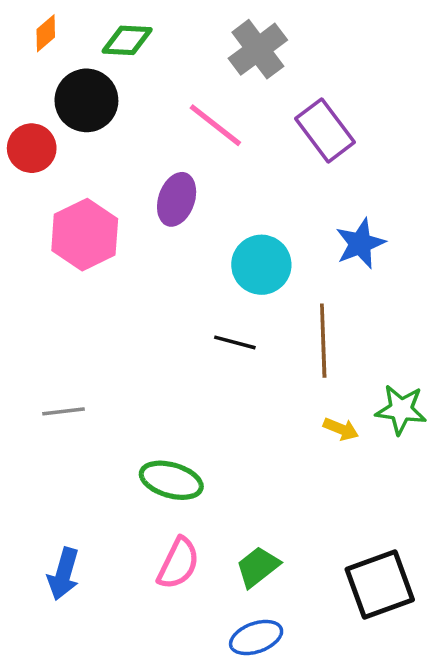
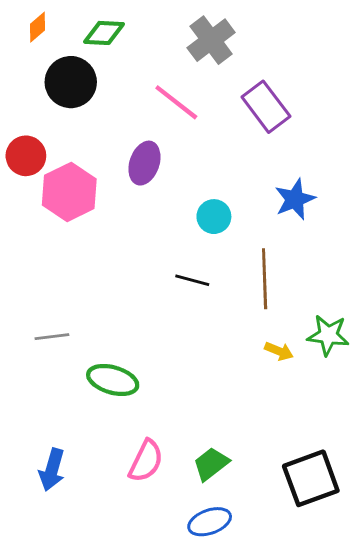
red circle: (32, 148) -> (26, 156), moved
cyan circle: (261, 265) -> (214, 217), size x0.7
green ellipse: (171, 480) -> (113, 380), moved

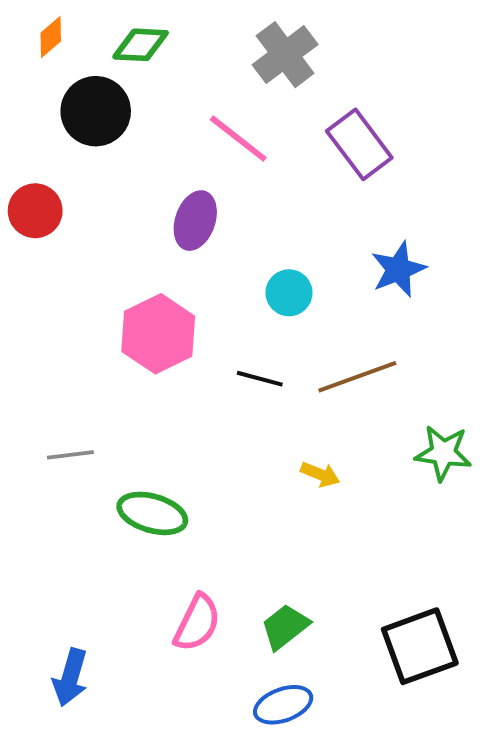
pink hexagon: (69, 192) -> (158, 334), moved
brown line: (265, 279) -> (357, 377), turned 72
yellow arrow: (279, 351) -> (320, 474), moved
blue arrow: (52, 470) -> (70, 677), moved

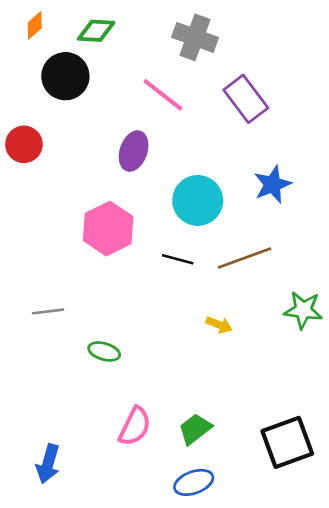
gray cross: (285, 55) -> (195, 37), turned -33
cyan circle: (289, 293) -> (198, 200), size x1.6
green ellipse: (152, 513) -> (104, 351), size x0.7

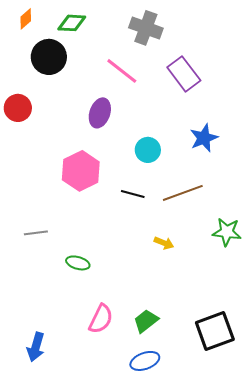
cyan circle: (198, 200) -> (148, 150), size x0.7

